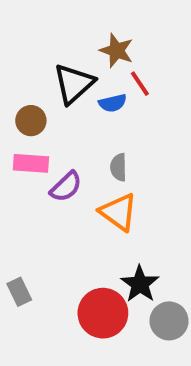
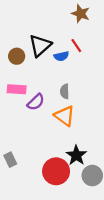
brown star: (117, 51) -> (81, 14), moved
brown circle: (31, 121) -> (17, 56), moved

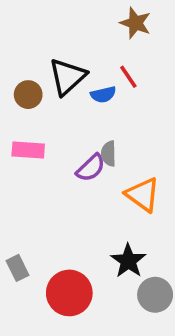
purple semicircle: (36, 102) -> (91, 168), moved
orange triangle: (65, 116) -> (143, 195), moved
red circle: (56, 171) -> (69, 293), moved

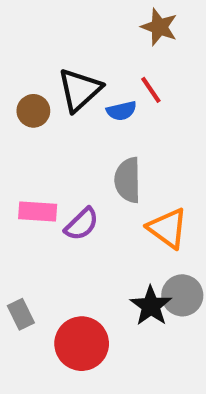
pink rectangle: (28, 150) -> (38, 211), moved
gray semicircle: (109, 154) -> (128, 180), size x1.5
purple semicircle: (91, 168) -> (82, 224), moved
gray circle: (155, 295) -> (182, 295), moved

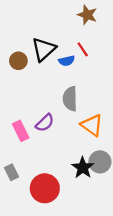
pink rectangle: (38, 211) -> (21, 131), moved, turned 60

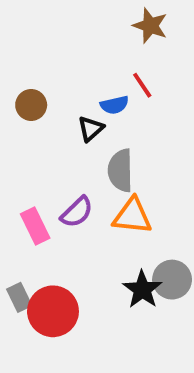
black triangle: (44, 49) -> (91, 129), moved, size x0.6
orange triangle: (92, 125) -> (132, 216), moved, turned -30
red circle: (45, 188) -> (53, 311), moved

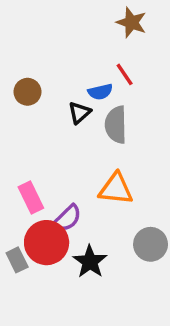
gray semicircle: (120, 170) -> (116, 125), moved
purple semicircle: (77, 212) -> (67, 218), moved
black star: (142, 289) -> (90, 262), moved
red circle: (53, 311) -> (47, 243), moved

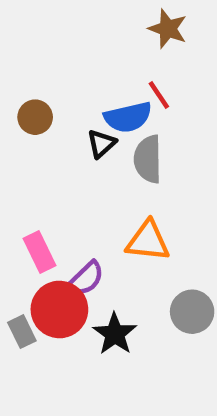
blue semicircle: (100, 92) -> (128, 117), size x1.5

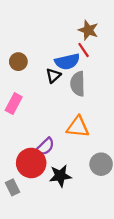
brown star: (168, 29) -> (88, 30), moved
pink rectangle: (40, 252) -> (14, 104), moved, turned 54
gray rectangle: (22, 332) -> (12, 187), moved
black star: (115, 334) -> (60, 176), turned 30

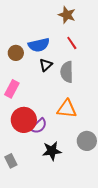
brown star: (88, 30) -> (67, 15), moved
blue semicircle: (67, 62) -> (39, 45), moved
red circle: (31, 163) -> (24, 120), moved

